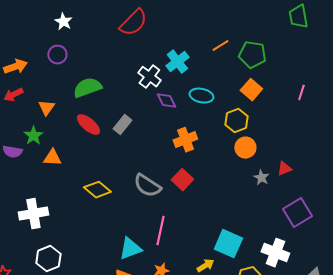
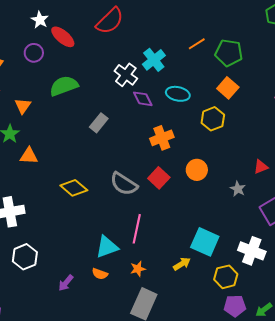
red ellipse: (88, 125) -> (63, 37), moved
orange circle: (245, 148) -> (197, 170), moved
gray star: (261, 178) -> (238, 189), moved

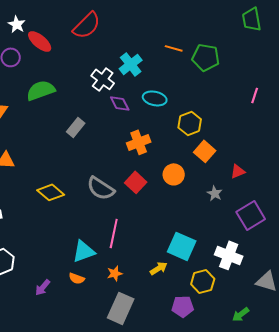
orange line: (197, 44) -> (174, 48), turned 48
orange square: (228, 88) -> (205, 151), moved
purple pentagon: (235, 306) -> (183, 306), moved

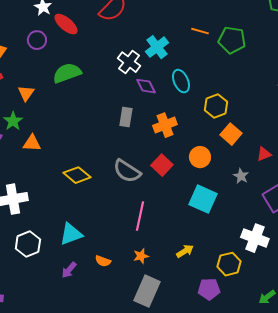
cyan ellipse: (155, 98) -> (181, 81), turned 55
gray rectangle: (76, 127) -> (126, 117), moved, turned -30
cyan square: (182, 246) -> (203, 199), moved
cyan triangle: (84, 251) -> (71, 234), moved

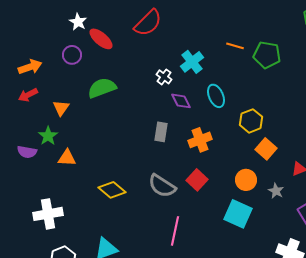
white cross: (129, 62) -> (164, 77), size x0.7
orange circle: (200, 157) -> (246, 180), moved

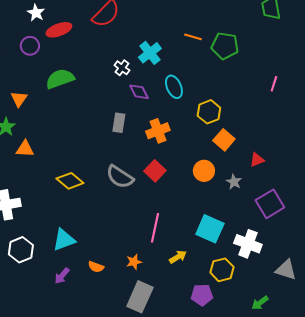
red ellipse: (101, 39) -> (59, 30), turned -60
cyan square: (238, 214) -> (210, 229), moved
pink line: (175, 231) -> (155, 228), moved

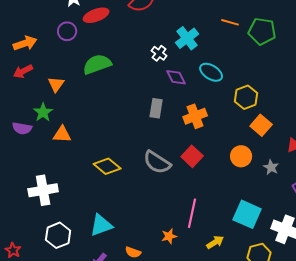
cyan ellipse: (174, 87) -> (211, 72), turned -35
orange star: (134, 262) -> (169, 236), moved

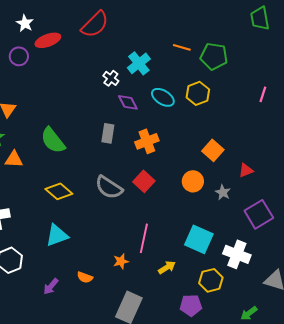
green semicircle: (97, 64) -> (53, 140), moved, turned -108
yellow hexagon: (246, 97) -> (198, 93), moved
cyan triangle: (101, 225) -> (57, 235), moved

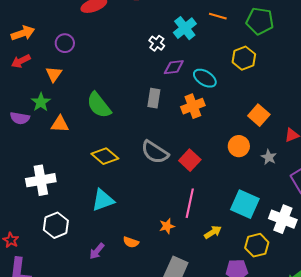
orange line: (182, 47) -> (218, 16), moved
purple circle: (19, 56) -> (65, 43), moved
cyan ellipse: (163, 97) -> (205, 78), moved
purple diamond: (128, 102) -> (174, 67), turned -70
red square: (144, 181) -> (190, 160), moved

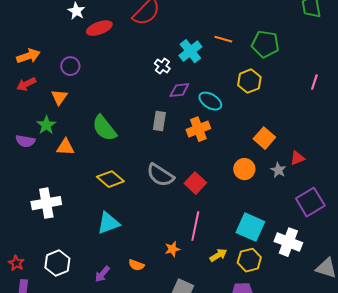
gray star: (269, 157) -> (278, 170), moved
white hexagon: (56, 225) -> (57, 263), moved
yellow hexagon: (257, 245) -> (249, 260), moved

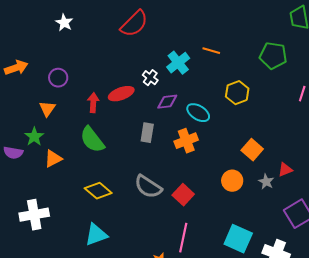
red ellipse: (99, 28) -> (121, 94), moved
green pentagon: (265, 44) -> (273, 56), moved
red arrow: (26, 84) -> (93, 103), moved, turned 120
orange triangle: (65, 147) -> (53, 159), turned -30

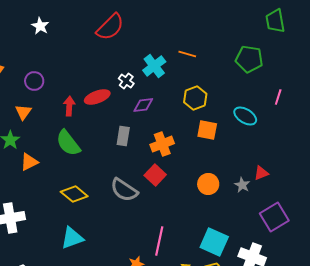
yellow hexagon: (237, 93) -> (195, 98), moved
cyan ellipse: (198, 113) -> (245, 116), moved
orange square: (252, 150) -> (207, 130), moved, turned -30
red square: (183, 195) -> (155, 175), moved

